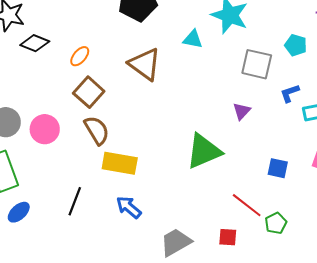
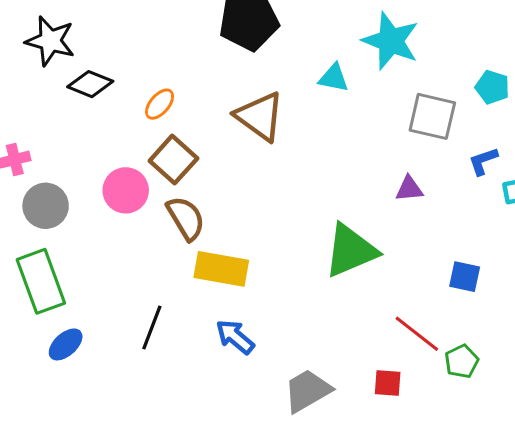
purple triangle: (242, 111) -> (409, 189), turned 42
pink circle: (45, 129) -> (126, 190), moved

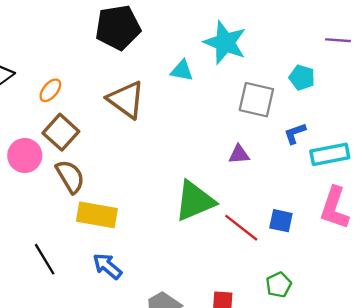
black line: (152, 327) -> (45, 259), turned -52
red line: (417, 334) -> (241, 228), moved

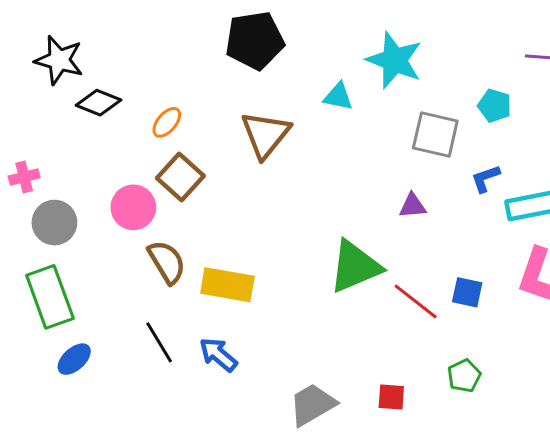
brown triangle: (126, 100) -> (265, 135), turned 33
brown semicircle: (70, 176) -> (167, 262), moved
blue arrow: (107, 266) -> (218, 355), moved

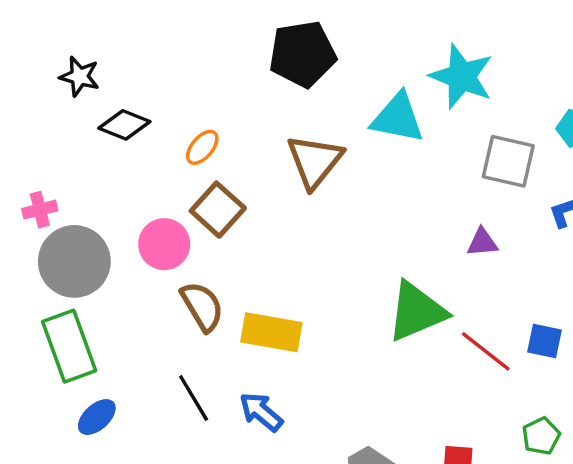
black star: (59, 60) -> (80, 76), size x0.7
cyan triangle: (338, 97) -> (398, 118), size x1.6
gray circle: (54, 223) -> (74, 261), size x1.4

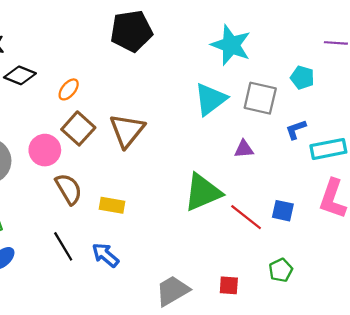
cyan triangle: (398, 118) -> (210, 99), moved, turned -48
brown triangle: (315, 161) -> (127, 131), moved
yellow rectangle: (271, 332) -> (112, 205), size x0.7

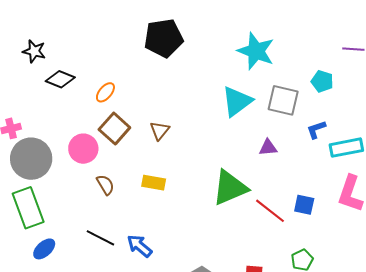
brown triangle: (127, 131) -> (160, 130), size x0.6
brown semicircle: (69, 189) -> (105, 185), size x0.7
yellow rectangle: (112, 205) -> (154, 183), moved
black line: (63, 246) -> (100, 238), turned -32

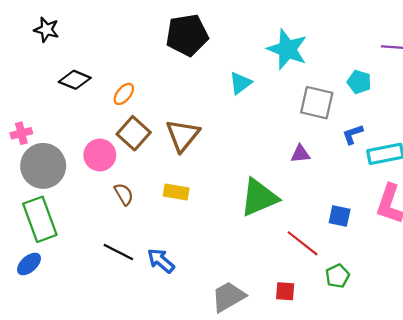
black star: (34, 51) -> (46, 30), moved
cyan triangle: (237, 101) -> (240, 83), moved, size x0.7
brown triangle: (160, 130) -> (183, 135), size x1.6
red line: (270, 211) -> (303, 243), moved
blue ellipse: (44, 249) -> (29, 264), moved

